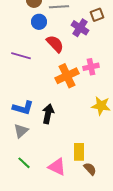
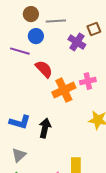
red semicircle: (55, 44) -> (44, 69), moved
purple line: (21, 56) -> (20, 51), moved
gray triangle: (21, 131) -> (19, 155), moved

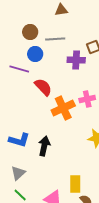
purple cross: (77, 42) -> (76, 60), turned -30

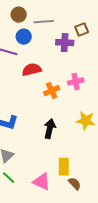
red semicircle: (43, 87) -> (32, 70), turned -60
orange cross: (63, 108) -> (52, 91), size x0.7
black arrow: (44, 146) -> (50, 129), moved

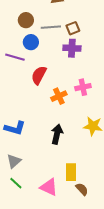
brown square: (82, 30) -> (73, 28), moved
red semicircle: (32, 70) -> (39, 75), turned -48

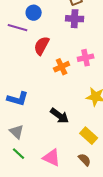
black arrow: (57, 134) -> (60, 116), moved, turned 114
gray triangle: (14, 161) -> (17, 132), turned -35
yellow rectangle: (71, 172) -> (89, 136), moved, turned -48

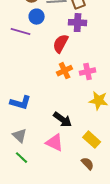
red semicircle: (42, 46) -> (61, 44), moved
pink cross: (86, 58) -> (88, 72), moved
pink triangle: (52, 158) -> (55, 143), moved

